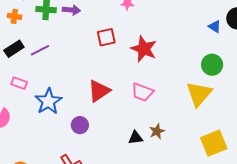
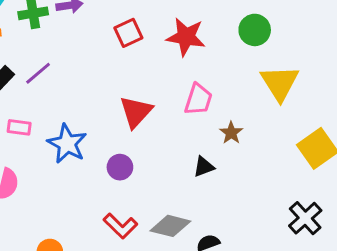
green circle: (212, 65) -> (255, 30), moved
pink trapezoid: (142, 92) -> (198, 99), turned -80
brown star: (157, 131) -> (231, 133), moved

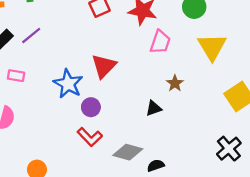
pink trapezoid: (198, 99) -> (160, 42), moved
blue star: (67, 144) -> (68, 84), moved
red L-shape: (120, 226) -> (90, 137), moved

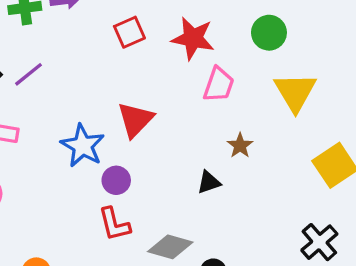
red L-shape: (90, 137) -> (114, 224), turned 30

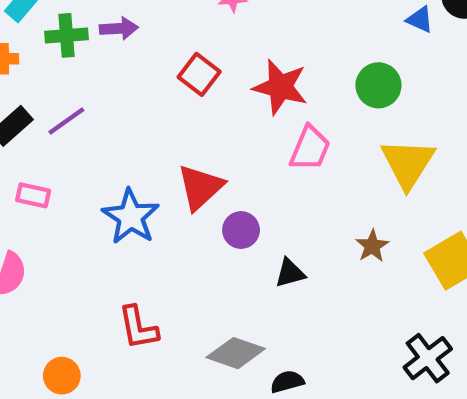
red square: (129, 32) -> (199, 74), turned -32
brown star: (240, 146) -> (372, 246), moved
purple circle: (116, 180) -> (241, 230), moved
red L-shape: (114, 224) -> (138, 328), moved

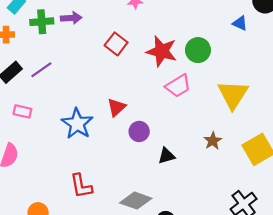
blue triangle: (420, 20) -> (240, 23), moved
green circle: (378, 85) -> (198, 50), moved
pink trapezoid: (310, 148) -> (178, 86), turned 36
red triangle: (200, 187) -> (116, 107), size x0.7

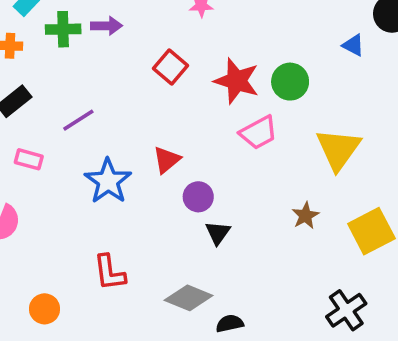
purple line: (41, 70) -> (78, 120), moved
black triangle: (167, 156) -> (218, 233), moved, turned -42

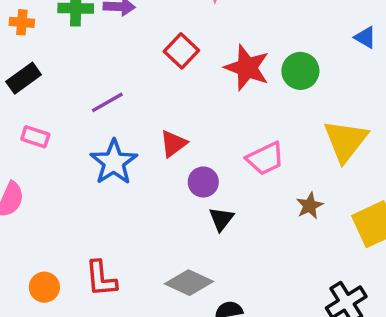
purple line: (78, 120) -> (107, 102), moved
pink trapezoid: (258, 133) -> (265, 158), moved
red L-shape: (109, 273) -> (101, 279), moved

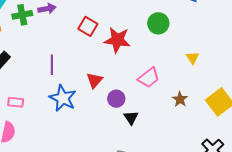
red star: (247, 68) -> (117, 40), moved
purple line: (107, 102) -> (52, 65), turned -48
pink rectangle: (35, 137) -> (16, 102), moved
yellow triangle: (346, 141) -> (193, 58), size x0.5

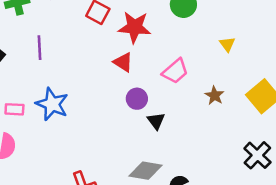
purple line: (52, 65) -> (39, 48), moved
red triangle: (95, 80) -> (123, 62), moved, turned -36
blue star: (63, 98) -> (52, 104), moved

